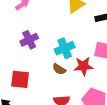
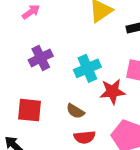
brown semicircle: (59, 69) -> (75, 111), moved

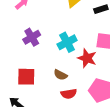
red star: (112, 92) -> (87, 58), turned 30

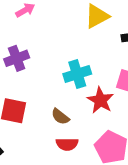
purple cross: (32, 37) -> (17, 58), moved

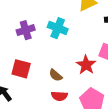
cyan cross: (77, 74) -> (58, 28), moved, turned 36

